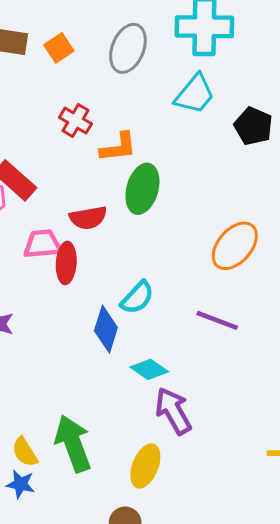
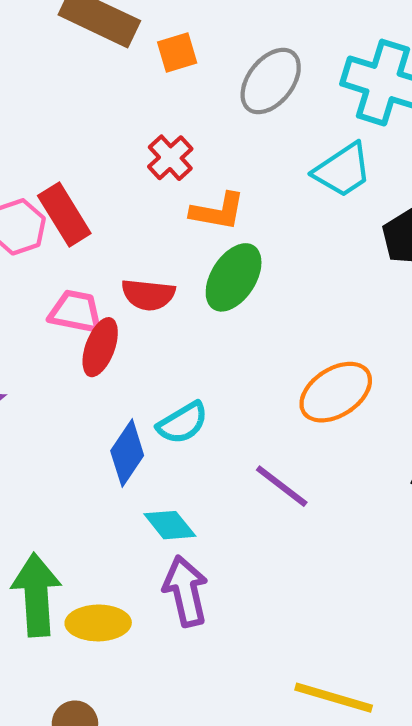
yellow ellipse: (145, 466) -> (98, 623), moved, turned 51

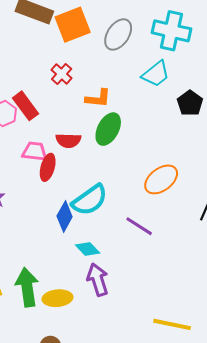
orange square: (177, 53) -> (73, 25), size x1.8
red cross: (170, 158) -> (62, 74), moved
cyan semicircle: (183, 423) -> (90, 200), size x1.5

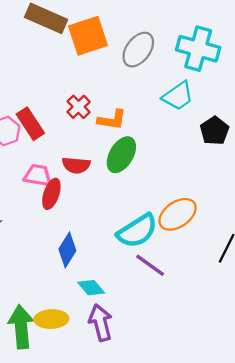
red cross: (62, 74) -> (79, 107), moved
cyan semicircle: (90, 200) -> (137, 231), moved
yellow ellipse: (57, 298) -> (51, 319), moved

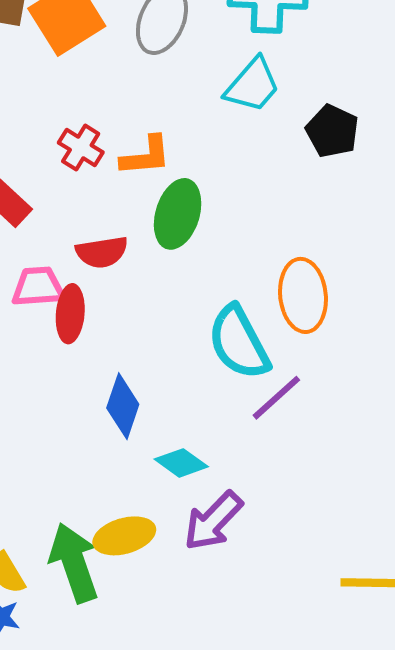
orange ellipse: (178, 214) -> (303, 295), turned -48
cyan semicircle: (137, 231) -> (239, 342), turned 108
purple line: (150, 265) -> (276, 398), turned -64
purple arrow: (101, 323) -> (213, 521), turned -108

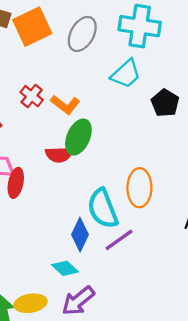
orange L-shape: (146, 156) -> (65, 105), turned 36
red semicircle: (102, 252) -> (59, 154), moved
blue diamond: (123, 406) -> (80, 235), moved

